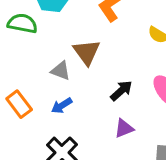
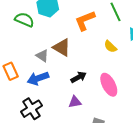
brown triangle: (87, 52) -> (62, 47), turned -36
blue arrow: (62, 106) -> (38, 78), size x1.5

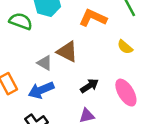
orange L-shape: (85, 21) -> (93, 18), turned 50

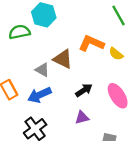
orange L-shape: (93, 18) -> (91, 43), moved
green semicircle: (21, 21) -> (19, 32), turned -30

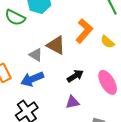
green semicircle: (19, 32) -> (15, 18), turned -144
orange L-shape: (91, 43) -> (84, 31), turned 105

